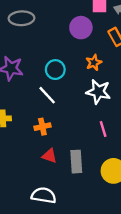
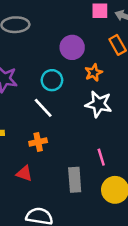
purple circle: (81, 28) -> (72, 47), moved
pink line: (103, 129) -> (101, 157), moved
red triangle: (49, 156) -> (24, 173), moved

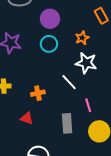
purple circle: (72, 47) -> (50, 19), moved
white line: (43, 108) -> (69, 82), moved

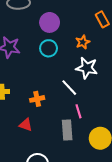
pink line: (88, 105) -> (78, 111), moved

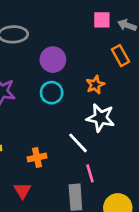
red triangle: (26, 125) -> (22, 191), turned 40

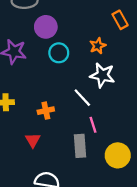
purple circle: (53, 60) -> (46, 27), moved

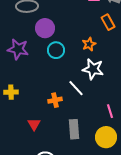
orange cross: (46, 111) -> (55, 100), moved
pink line: (93, 125) -> (110, 111), moved

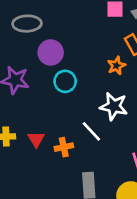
orange star: (89, 44) -> (116, 66), moved
red triangle: (34, 124) -> (36, 139), moved

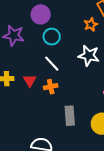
white line: (91, 131) -> (52, 64), moved

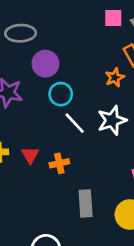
white star: (89, 56) -> (112, 120), turned -30
white line: (52, 64) -> (75, 123), moved

